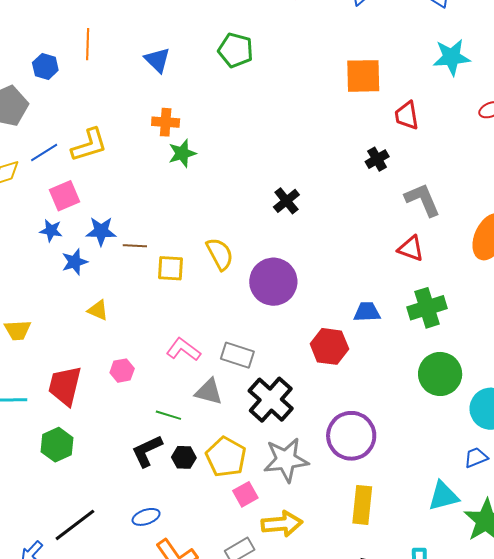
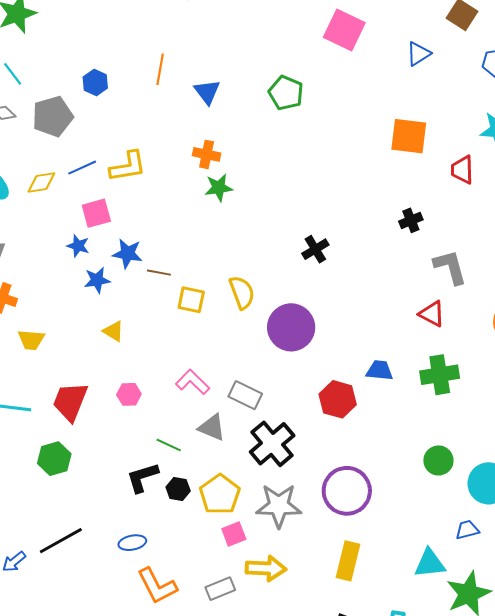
orange line: (88, 44) -> (160, 69), moved
red trapezoid: (407, 116) -> (462, 170), moved
green circle: (440, 374) -> (438, 460), moved, size x0.7

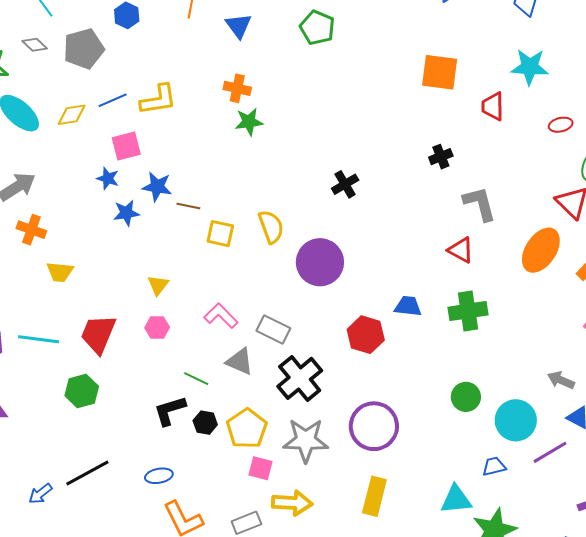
yellow triangle: (113, 331) -> (158, 285), moved, turned 35
pink square: (234, 534) -> (260, 468), turned 35

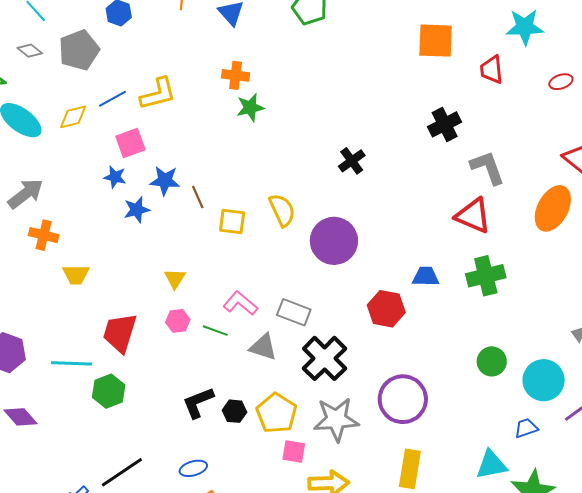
black cross: (441, 157) -> (445, 124), size x1.4
brown line: (188, 206) -> (198, 197), turned 60
red triangle: (461, 250) -> (473, 216), size x1.4
cyan line: (39, 339) -> (72, 363), moved
green line: (196, 379) -> (215, 331), moved

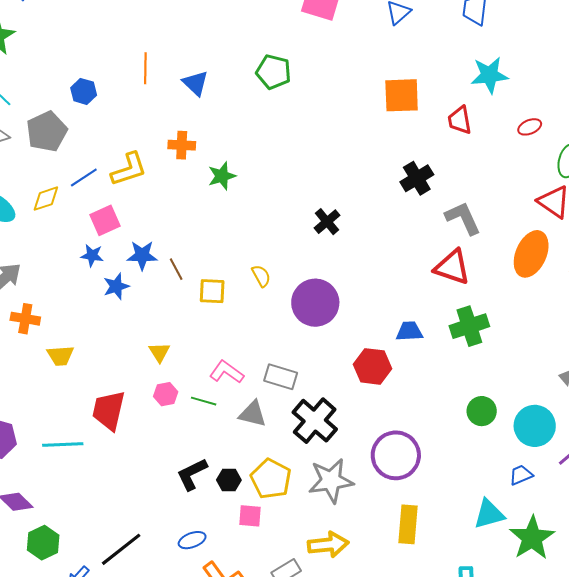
orange cross: (236, 75) -> (182, 145), moved
yellow semicircle: (282, 210) -> (261, 276), size x0.7
green hexagon: (109, 391) -> (43, 543), moved
pink square: (294, 452) -> (250, 516), moved

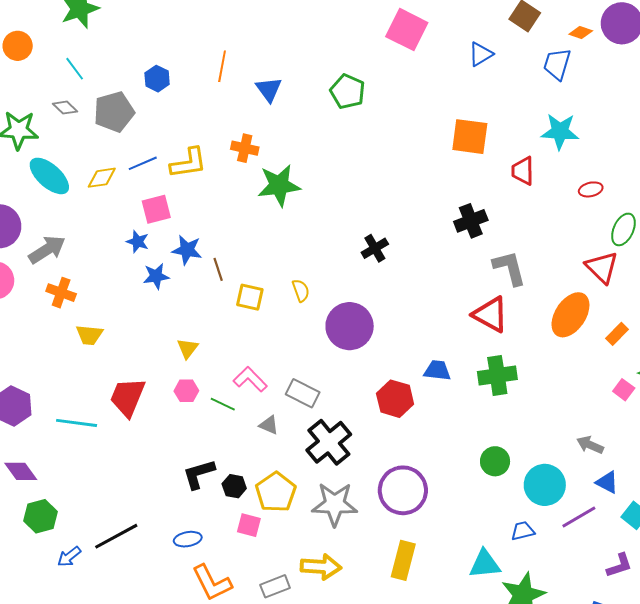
green star: (222, 176) -> (279, 185), size x1.5
gray triangle: (253, 414) -> (269, 425), size x0.7

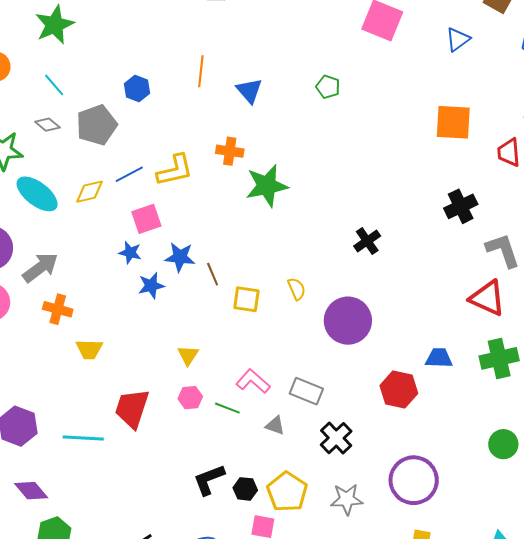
green pentagon: (348, 92) -> (328, 87), size x0.7
black cross: (329, 442) -> (336, 438), size x0.7
gray star: (335, 504) -> (347, 499), size x0.7

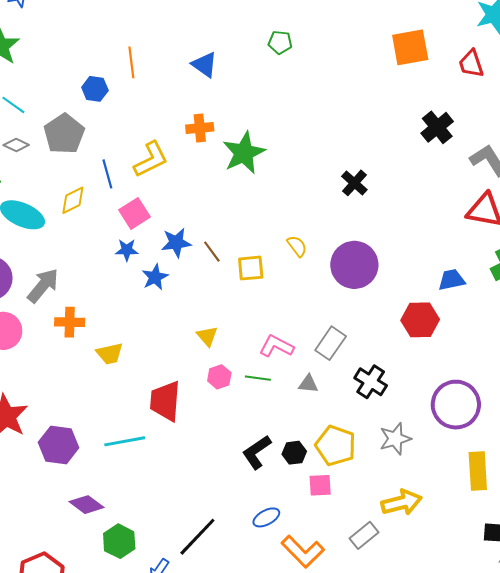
orange line: (201, 71) -> (131, 62), moved
blue line: (129, 174) -> (107, 174), turned -64
gray rectangle: (306, 391) -> (331, 343), turned -64

